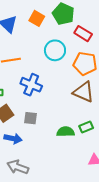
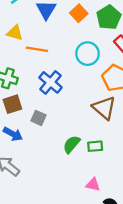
green semicircle: (66, 132) -> (72, 144), turned -66

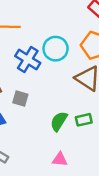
cyan circle: (88, 54) -> (56, 49), moved
pink triangle: (93, 185) -> (60, 159), moved

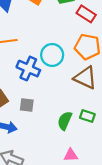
green rectangle: (84, 120) -> (87, 116), turned 40

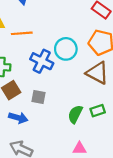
green rectangle: (87, 116) -> (98, 111), turned -40

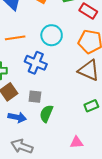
cyan circle: (66, 49) -> (52, 35), moved
green semicircle: (75, 114) -> (46, 114), moved

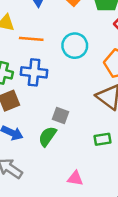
blue cross: (36, 63) -> (34, 72), moved, turned -30
gray square: (35, 97) -> (61, 116), moved

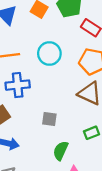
green semicircle: (47, 136) -> (61, 151), moved

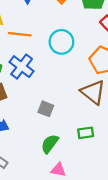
blue cross: (18, 85) -> (22, 67), turned 30

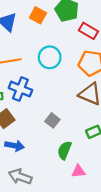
gray square: (46, 109) -> (52, 120), turned 32

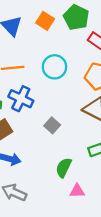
gray square: (52, 120) -> (52, 125), moved

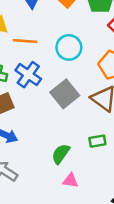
gray square: (52, 125) -> (65, 94), moved, size x1.6

